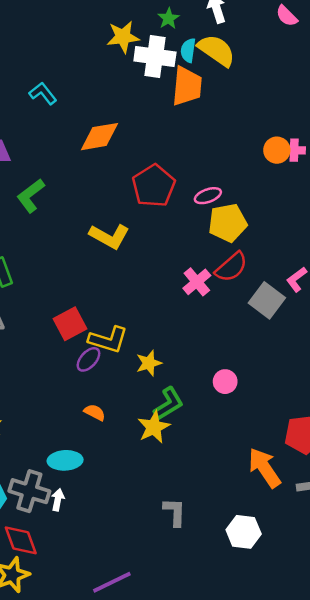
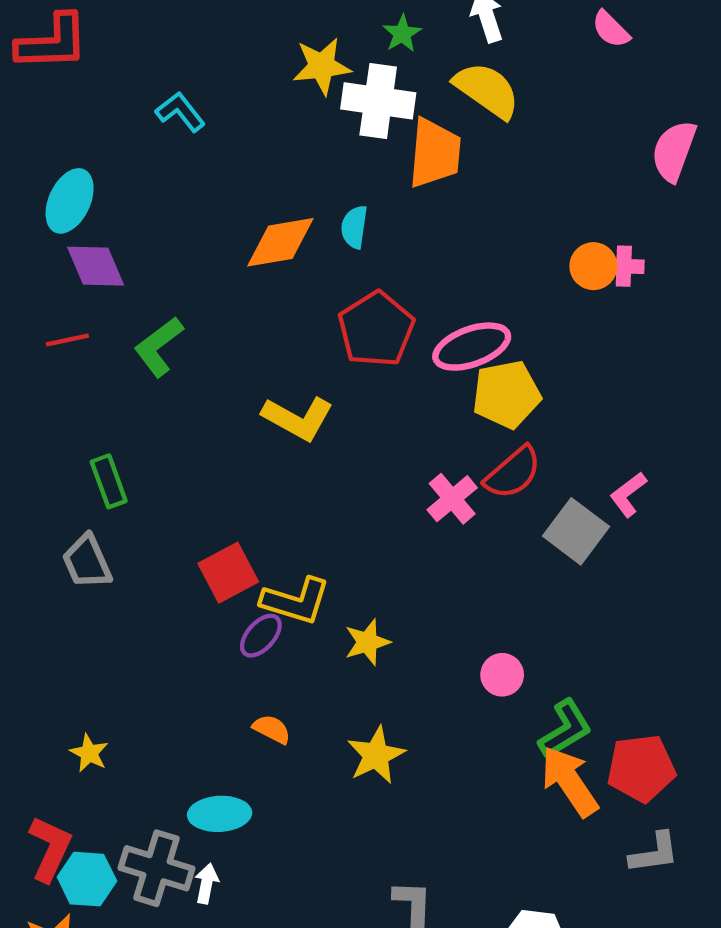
cyan semicircle: (188, 50) -> (354, 227), moved
cyan L-shape: (43, 93) -> (180, 112), moved
pink ellipse: (208, 196) -> (472, 347), size x1.6
green L-shape: (168, 404) -> (565, 729), moved
orange arrow: (265, 468) -> (569, 781), moved

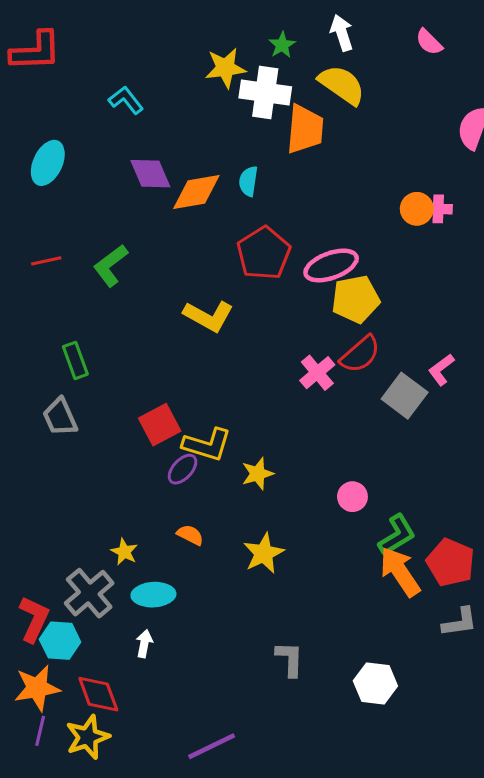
purple diamond: (96, 266) -> (150, 174), moved
yellow star: (89, 753) -> (124, 552), moved
red pentagon: (641, 768) -> (450, 562), turned 30
gray cross: (157, 868) -> (89, 593), moved, turned 33

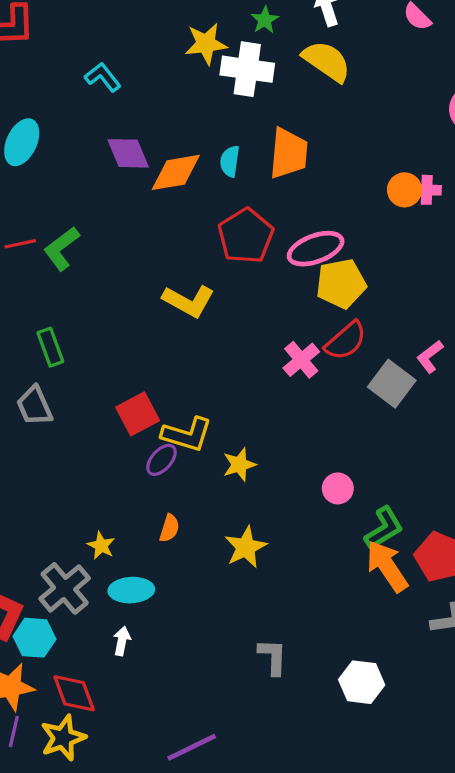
orange trapezoid: (305, 129) -> (289, 153), moved
green L-shape: (111, 265) -> (61, 249), moved
orange semicircle: (190, 535) -> (169, 528), turned 80

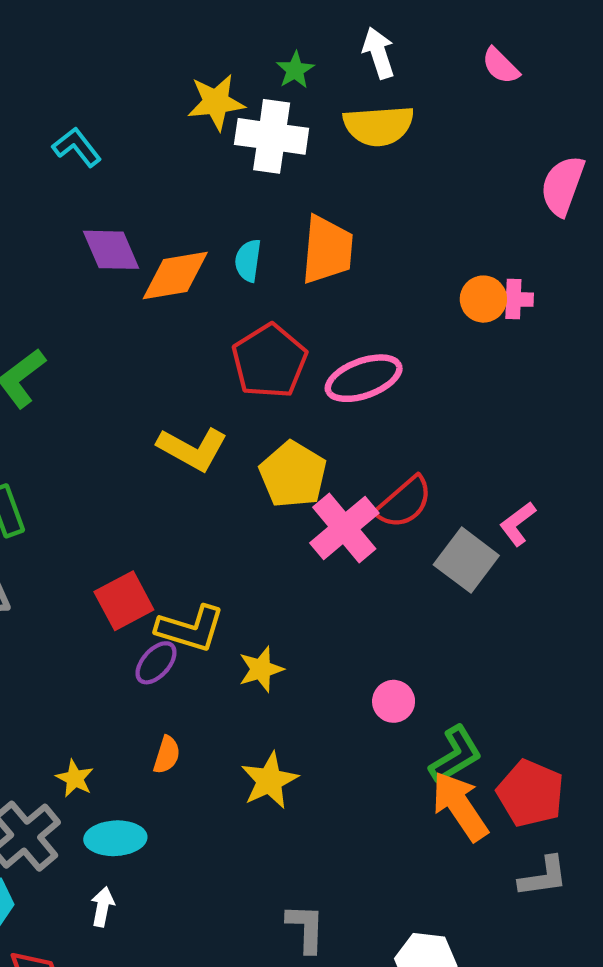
yellow semicircle: (327, 61) -> (379, 126), turned 141
yellow pentagon: (341, 284) -> (293, 474), moved, turned -30
pink cross: (301, 360) -> (344, 528), size x1.4

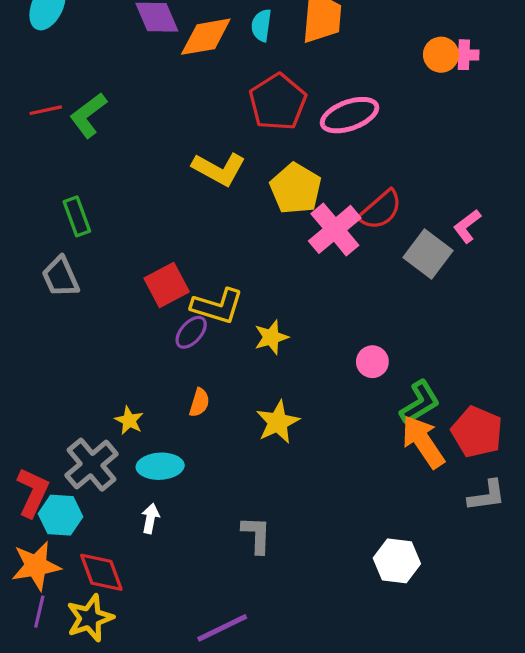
gray L-shape: (306, 928) -> (256, 535), moved

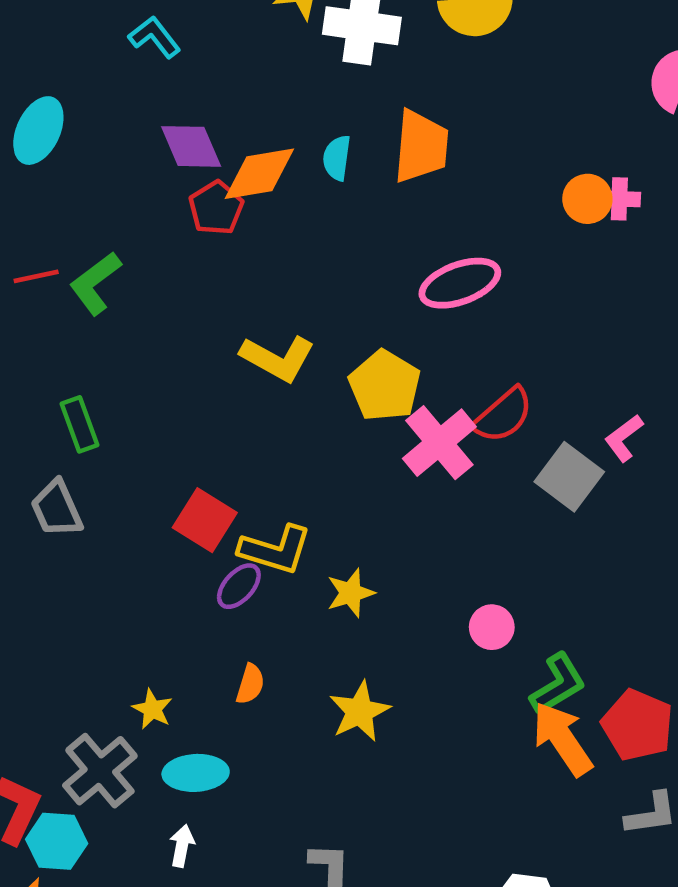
red pentagon: (278, 102) -> (216, 208), moved, size x0.7
red square: (167, 285) -> (205, 520), turned -30

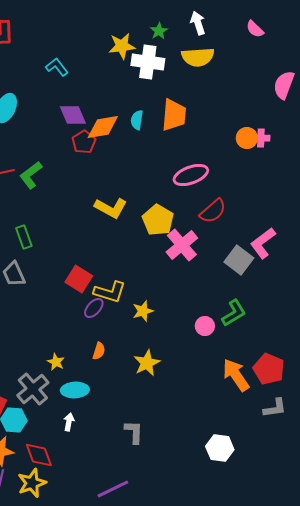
red semicircle: (503, 415) -> (213, 211), moved
pink L-shape: (624, 438) -> (263, 243), size x1.5
green L-shape: (558, 684) -> (234, 313), moved

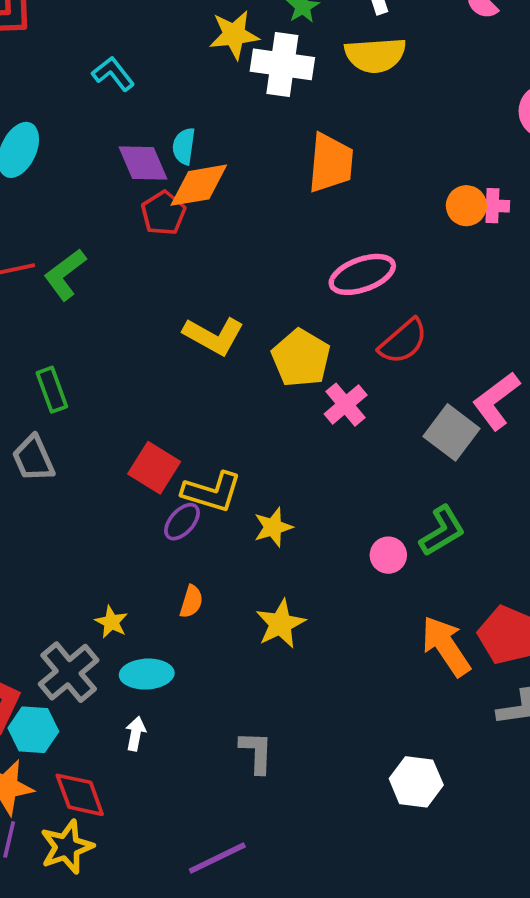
cyan semicircle: (137, 120) -> (184, 146), moved
pink cross: (182, 245) -> (346, 405), size x0.7

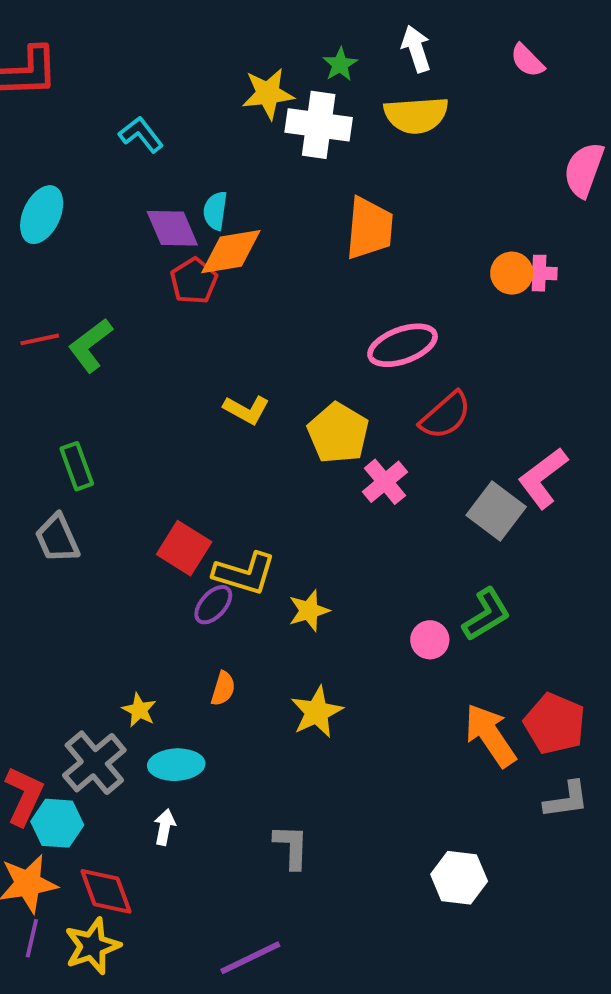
yellow L-shape: (214, 336) -> (246, 410), size x0.7

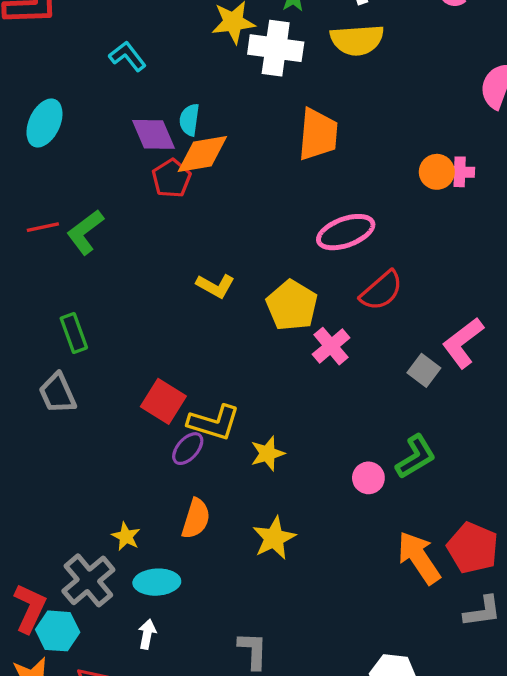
gray square: (496, 511) -> (424, 370), size x0.7
orange semicircle: (223, 689) -> (196, 519), size x1.4

